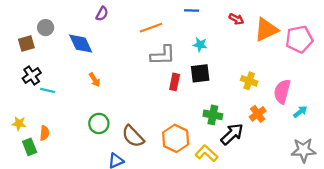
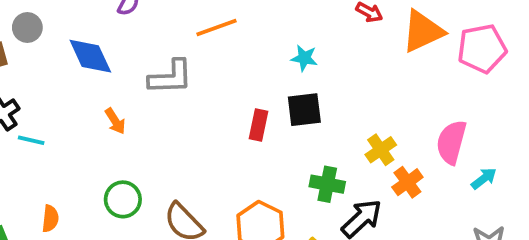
gray L-shape: (163, 55) -> (171, 77), moved
yellow cross: (249, 81) -> (381, 150), moved, turned 35
orange semicircle: (44, 133) -> (50, 219), moved

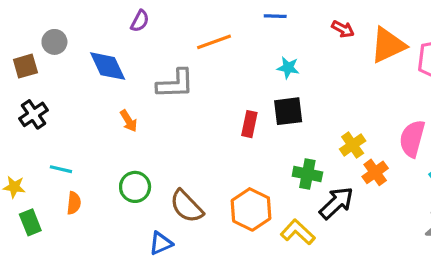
cyan line: (31, 140) -> (61, 169), moved

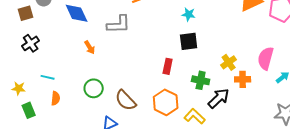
red rectangle: (249, 124) -> (168, 66), moved
orange cross: (375, 172) -> (243, 79), turned 35

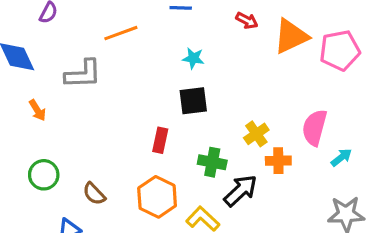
brown semicircle: (126, 100) -> (94, 194), size x0.7

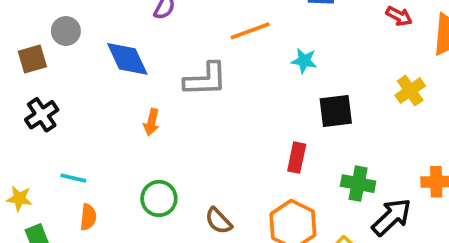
cyan star: (193, 58) -> (304, 61), moved
orange arrow: (37, 110) -> (151, 122), turned 45
yellow cross: (256, 134) -> (410, 91), moved

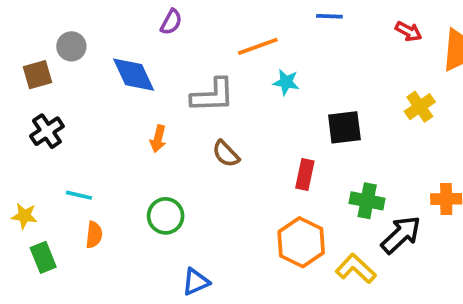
cyan star: (304, 61) -> (286, 82), moved
brown semicircle: (218, 221) -> (226, 154), moved

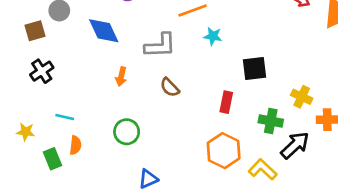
yellow cross: (420, 107) -> (302, 97), moved, turned -30
green rectangle: (43, 257) -> (53, 159), moved

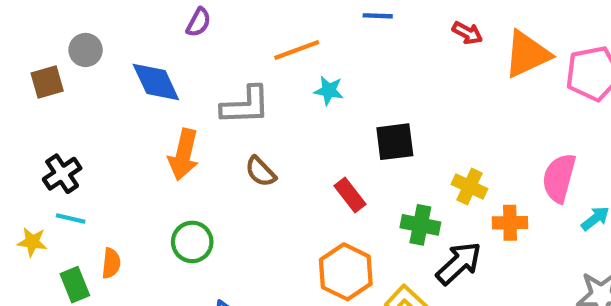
black cross: (42, 71) -> (62, 174), moved
orange arrow: (121, 77) -> (184, 154), size x1.6
red rectangle: (226, 102) -> (350, 195), turned -50
cyan line: (65, 117) -> (71, 218), moved

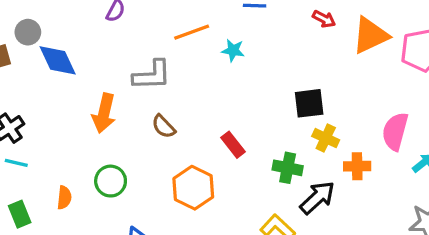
blue diamond: (156, 82) -> (58, 60), moved
cyan star: (329, 91) -> (233, 50), moved
black square: (395, 142) -> (309, 103), moved
orange semicircle: (111, 263) -> (64, 198), moved
orange hexagon: (346, 272) -> (193, 188), moved

